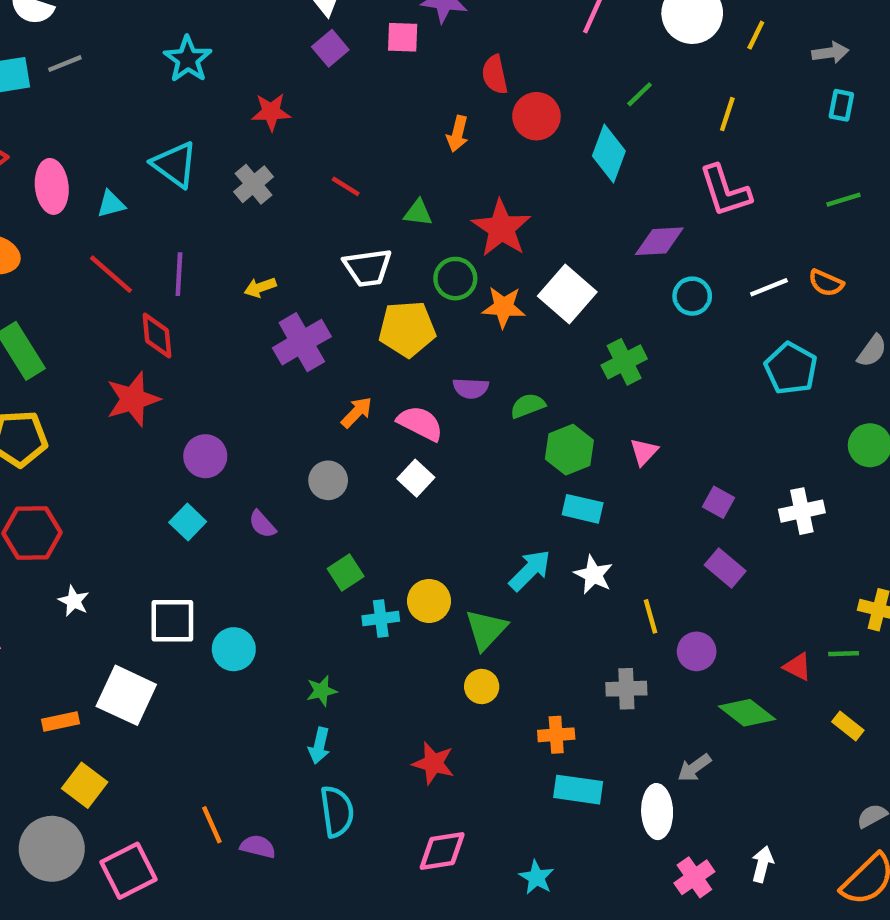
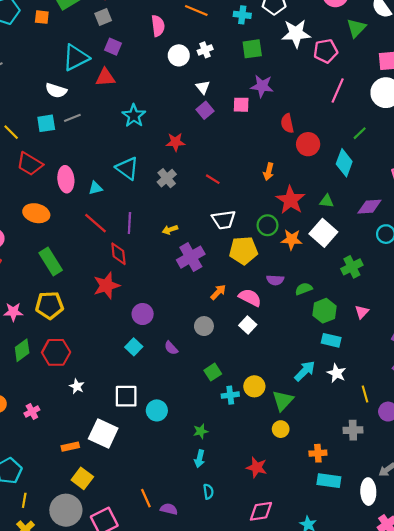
orange arrow: (458, 134) -> (269, 172), moved
green triangle: (418, 213) -> (327, 201), moved
cyan semicircle: (337, 812) -> (208, 492), size x0.6

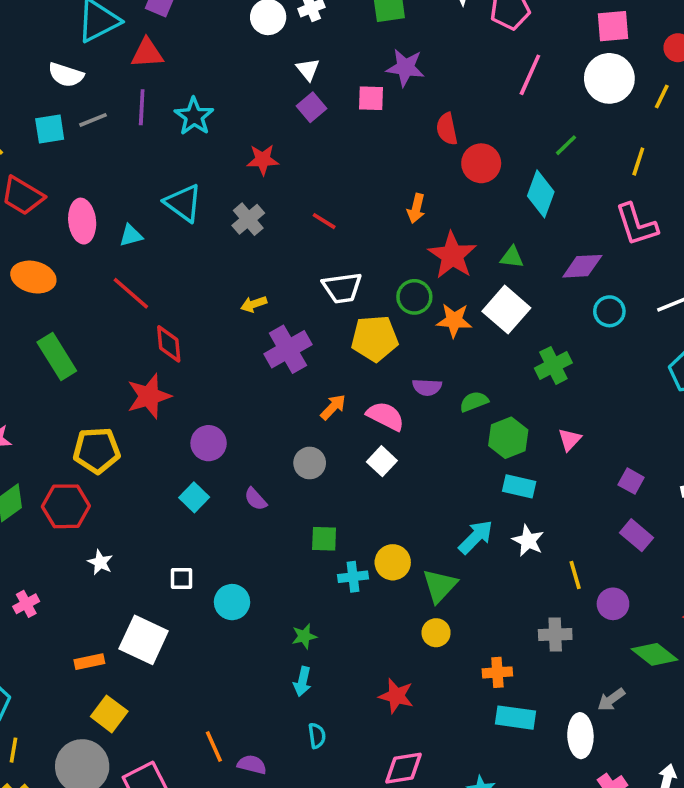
purple line: (129, 223) -> (142, 107), moved
yellow pentagon: (49, 305) -> (97, 450), moved
green square: (213, 372) -> (324, 539), turned 35
white square: (126, 396) -> (181, 579), size x0.6

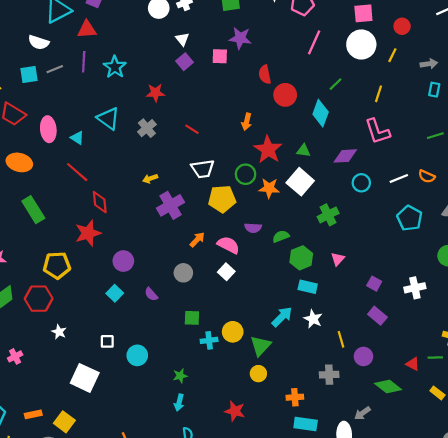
cyan triangle: (131, 235) -> (77, 138), turned 48
orange rectangle: (89, 662) -> (33, 414), moved

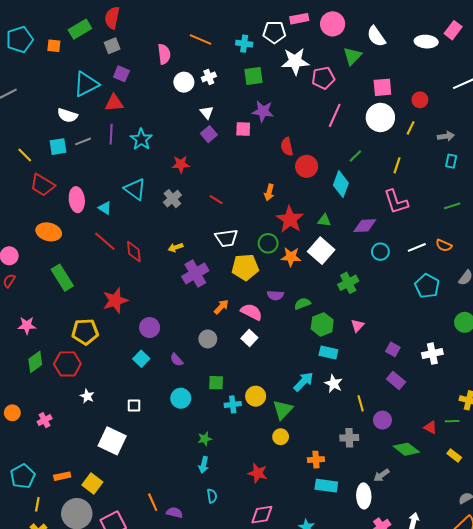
red diamond: (100, 202) -> (134, 252), moved
cyan circle: (137, 355) -> (181, 398), moved

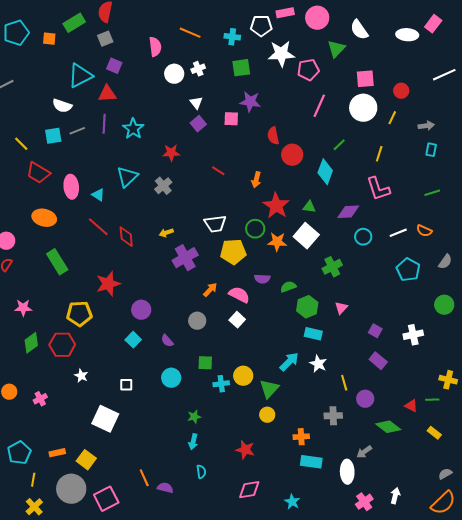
cyan triangle: (135, 189) -> (127, 177), turned 40
red line: (216, 200) -> (218, 171), moved

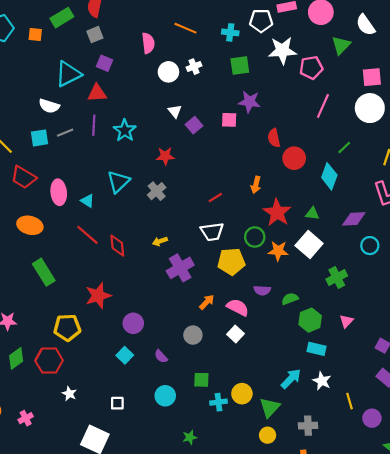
white triangle: (196, 103) -> (175, 111), moved
red line: (218, 171) -> (215, 198), moved, turned -64
gray cross: (333, 416) -> (308, 426), moved

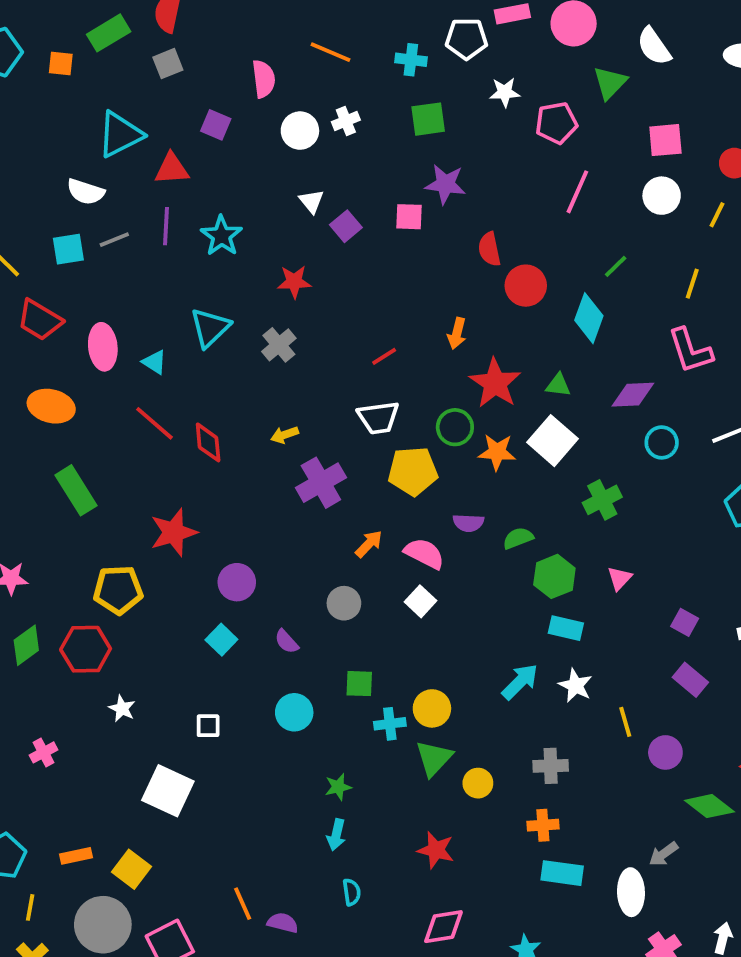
white star: (282, 51) -> (505, 92), size x0.6
purple square: (104, 63) -> (216, 125), moved
white circle: (370, 108) -> (662, 196), size x0.7
green triangle: (270, 407) -> (434, 758), moved

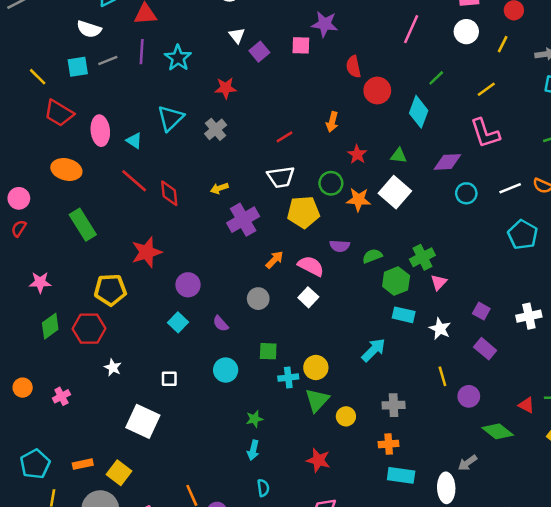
yellow line: (692, 284) -> (486, 89), turned 36
red star: (495, 383) -> (357, 154), size x0.6
green cross: (602, 500) -> (422, 257), moved
white star: (575, 685) -> (440, 329), moved

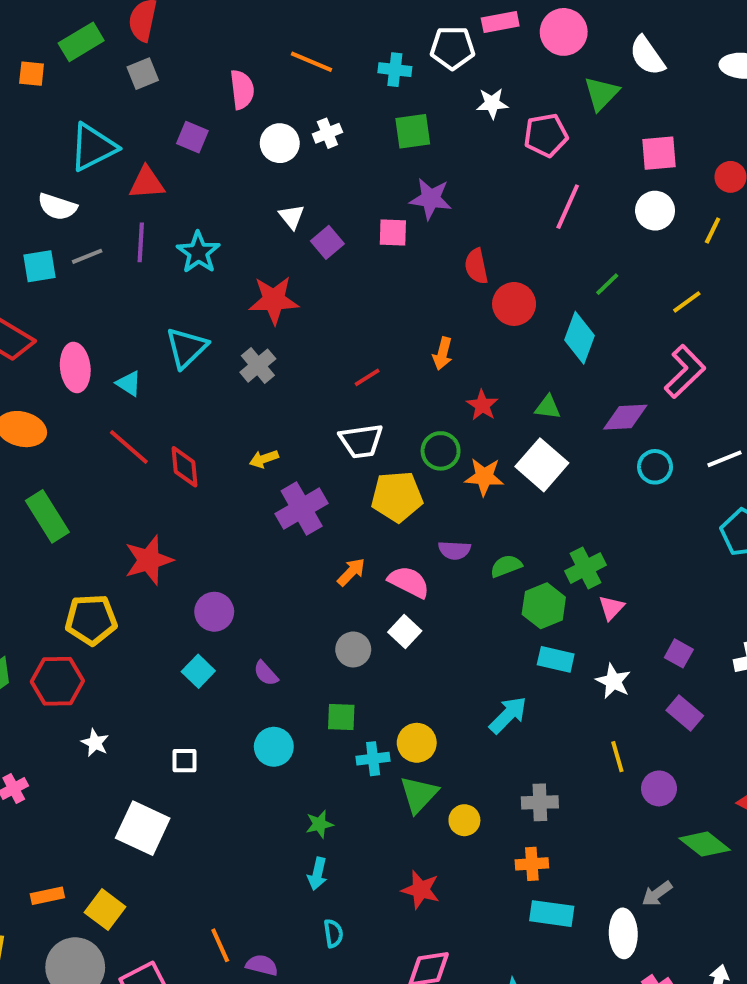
red star: (226, 88) -> (274, 300), size x1.4
pink L-shape: (485, 133) -> (685, 371), turned -116
gray circle: (258, 299) -> (353, 649), moved

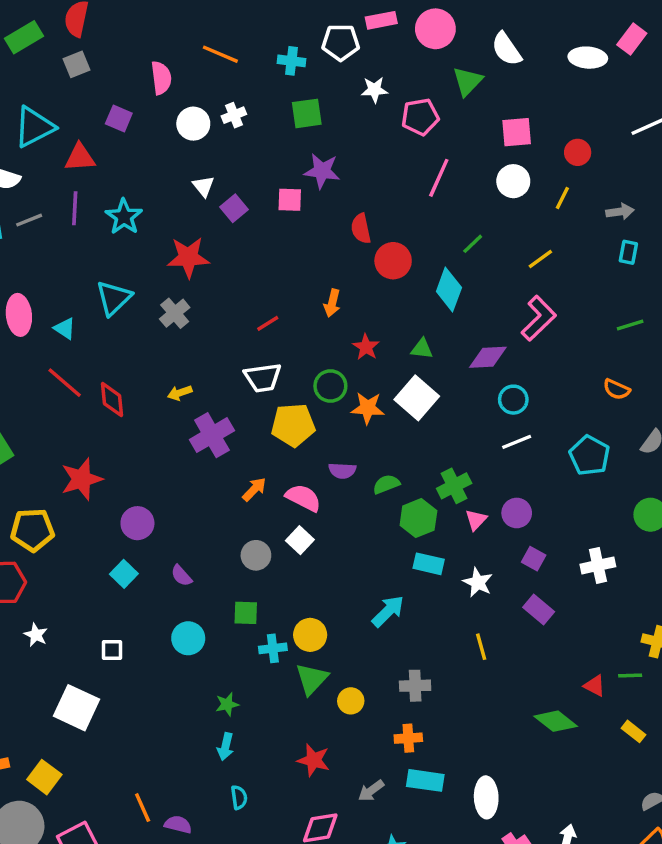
white line: (725, 459) -> (517, 442), moved
purple circle: (659, 788) -> (517, 513), moved
gray arrow: (657, 894) -> (371, 791), moved

